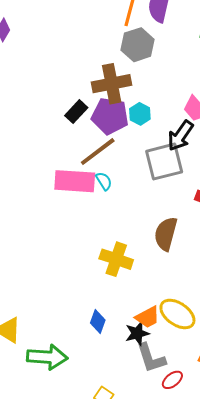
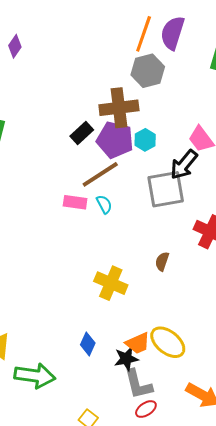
pink rectangle: (75, 181) -> (75, 202), size x0.6
brown semicircle: (166, 234) -> (162, 261), size x0.6
red ellipse: (172, 380) -> (146, 409), moved

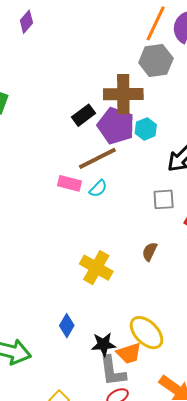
gray square: (166, 189) -> (164, 199), moved, size x0.6
cyan semicircle: (104, 204) -> (98, 189), turned 66
orange trapezoid: (138, 343) -> (129, 353), moved

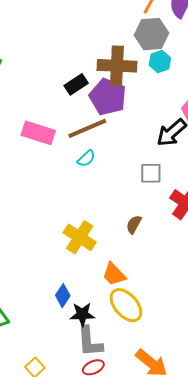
cyan hexagon: (146, 129) -> (160, 61), moved
pink rectangle: (69, 183) -> (38, 133), moved, size x1.4
blue diamond: (67, 326) -> (63, 296), moved
orange trapezoid: (129, 353) -> (114, 274), moved, turned 60

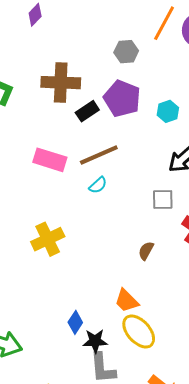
gray hexagon: (152, 34) -> (126, 52), moved, size x0.7
cyan hexagon: (160, 61) -> (168, 111), moved
brown cross: (117, 66) -> (61, 83), moved
purple pentagon: (108, 97) -> (122, 98), moved
yellow cross: (80, 237) -> (48, 239), moved, turned 32

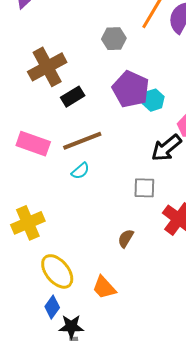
brown cross: (61, 83) -> (47, 67), turned -33
purple pentagon: (122, 98) -> (131, 89), moved
yellow ellipse: (139, 331) -> (57, 271), moved

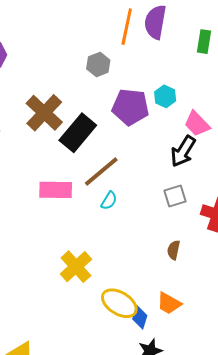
black rectangle: (73, 97) -> (78, 133), size x1.6
cyan hexagon: (153, 100) -> (165, 96), moved
blue diamond: (52, 307) -> (140, 317), moved

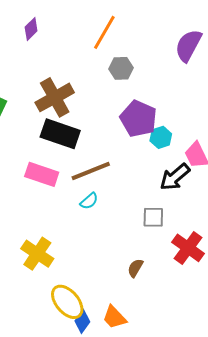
orange line: (127, 27) -> (104, 32), moved
cyan hexagon: (165, 96) -> (161, 137), moved
black rectangle: (78, 133) -> (60, 134), moved, turned 51
yellow cross: (76, 267) -> (37, 254), turned -32

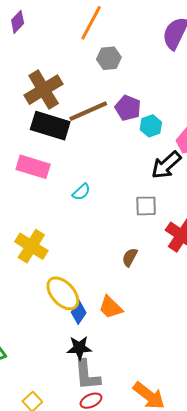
purple pentagon: (138, 119) -> (128, 108), size x0.7
brown line: (91, 171) -> (88, 111), moved

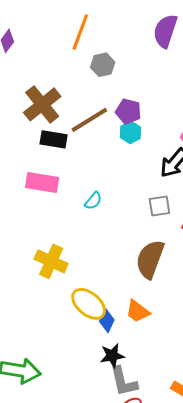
black rectangle: (50, 126) -> (54, 139), size x0.7
cyan hexagon: (151, 126) -> (130, 132), moved
brown semicircle: (130, 257) -> (150, 259), size x2.0

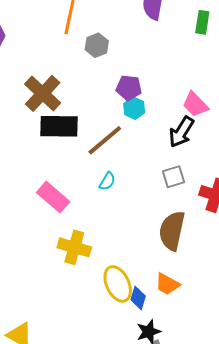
brown line: (89, 120) -> (105, 140), moved
black rectangle: (54, 139) -> (59, 126), size x1.4
pink rectangle: (42, 182) -> (53, 197), moved, turned 40
yellow ellipse: (89, 304) -> (118, 284), turned 33

